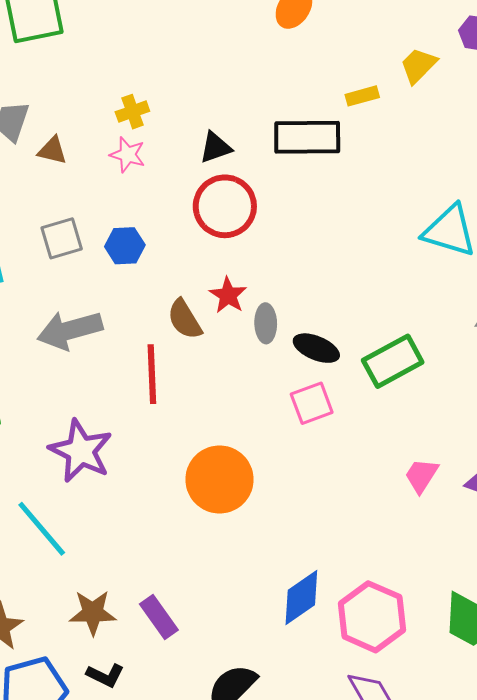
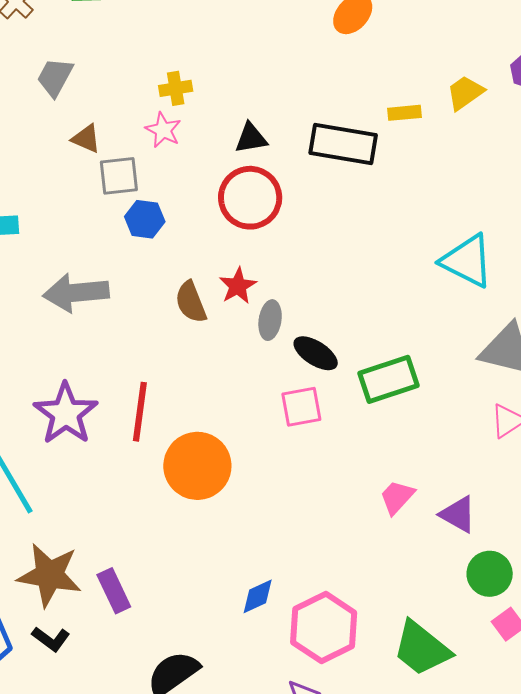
brown triangle: (52, 150) -> (86, 139), moved
gray square: (62, 238) -> (119, 176), moved
red line: (152, 374) -> (140, 412), moved
blue diamond: (301, 598) -> (258, 596), size x0.7
brown star: (93, 613) -> (49, 575), size x1.4

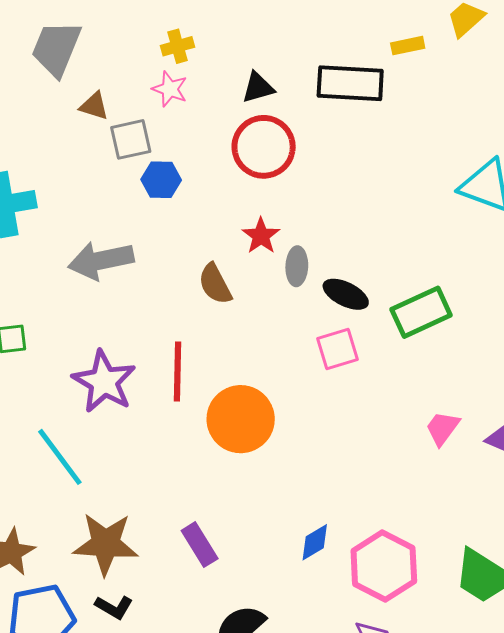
gray trapezoid: (55, 77) -> (56, 48), size x1.4
brown semicircle: (191, 302) -> (215, 284), moved
purple rectangle: (114, 591) -> (200, 545), moved

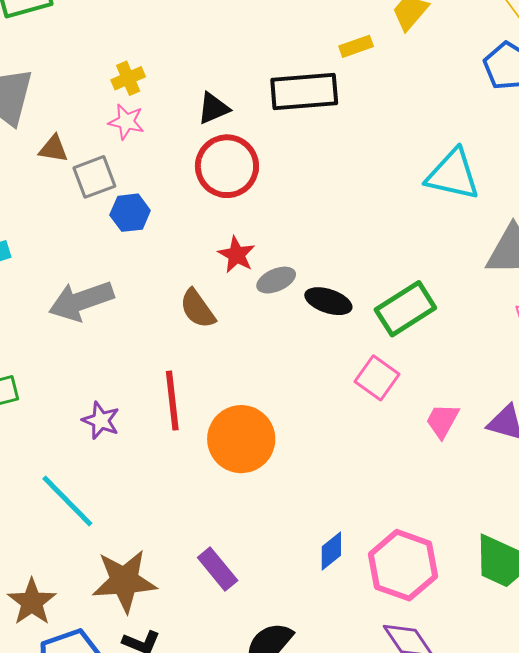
gray ellipse: (297, 266) -> (276, 280), turned 72
pink square: (338, 349) -> (377, 378), moved, turned -30
purple star: (104, 382) -> (101, 420), size x0.6

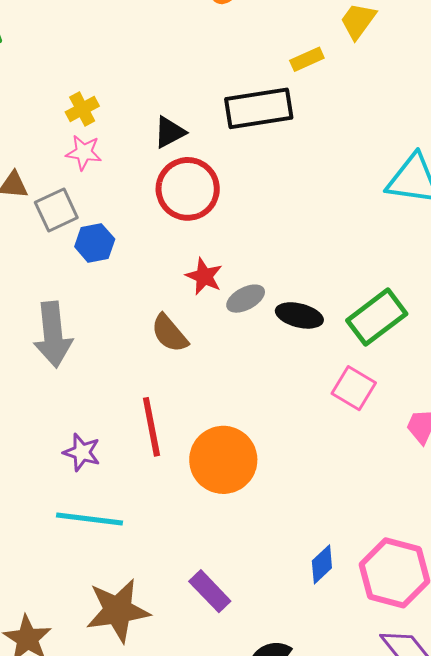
gray arrow: (81, 301) -> (53, 335), turned -72
cyan line: (67, 501) -> (90, 519), moved, turned -34

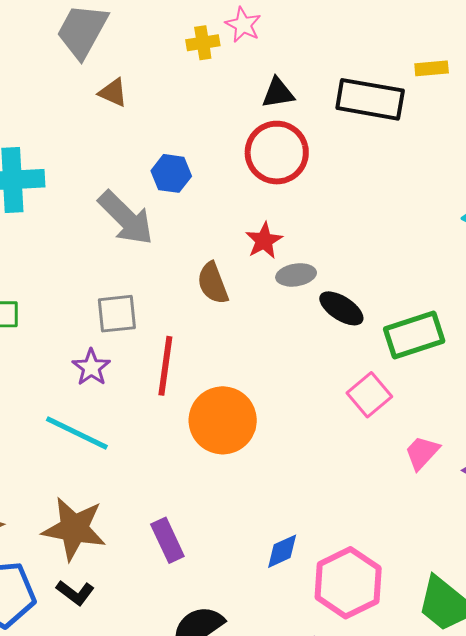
pink star: (84, 152) -> (243, 25), moved
gray square: (56, 210) -> (117, 314), moved
gray arrow: (53, 335) -> (126, 218), moved, turned -58

